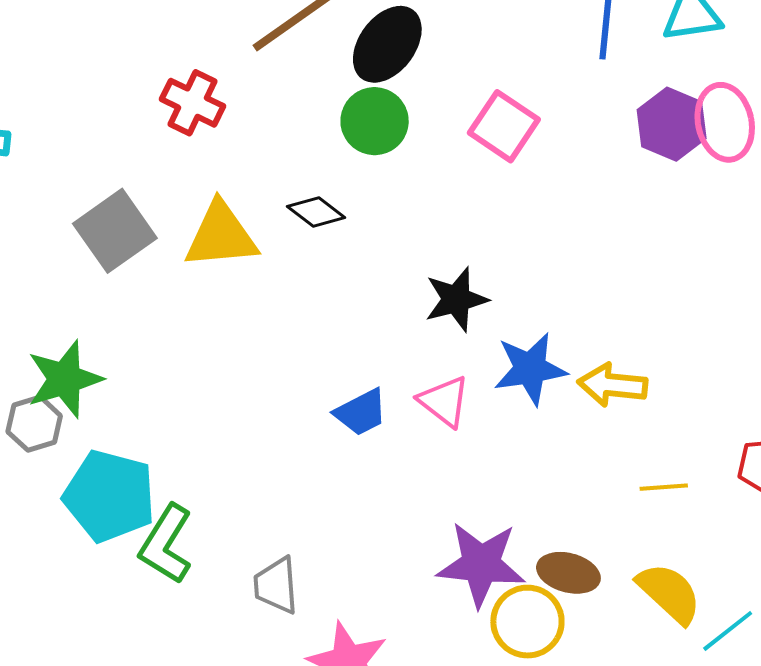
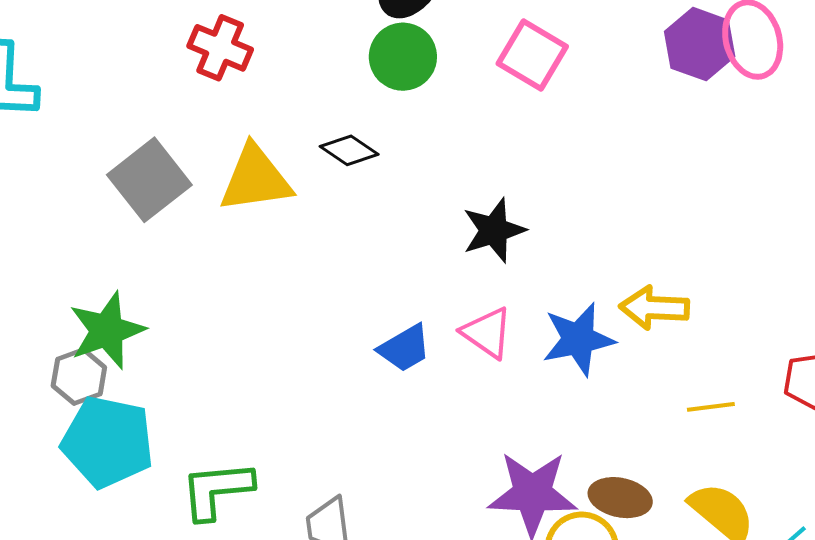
blue star: (530, 369) -> (578, 339), moved
cyan pentagon: (109, 496) -> (108, 442), moved
green L-shape: (166, 544) -> (217, 490), turned 56

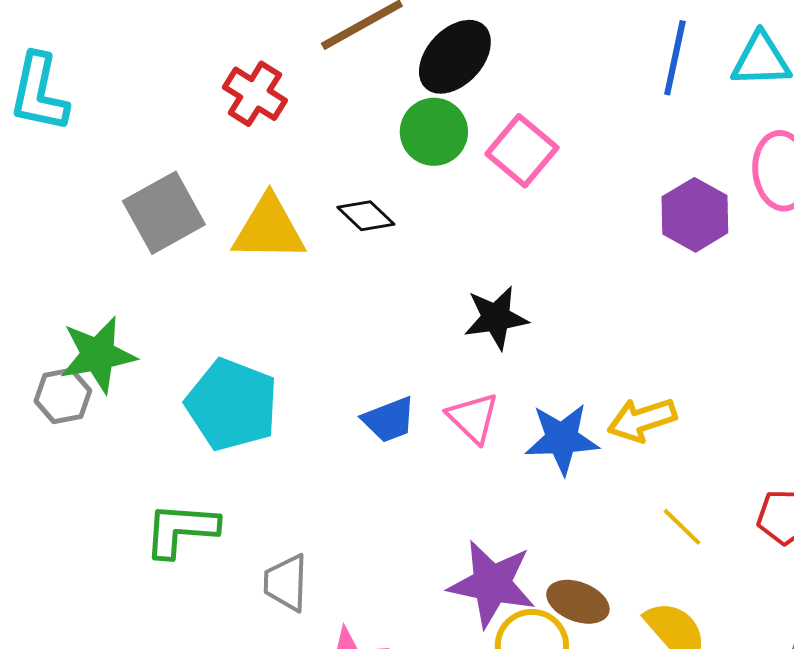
purple hexagon: (700, 44) -> (695, 215), moved
pink square: (532, 55) -> (522, 151), moved
yellow arrow: (654, 308) -> (642, 420), turned -30
yellow line: (711, 407) -> (682, 527), turned 42
cyan pentagon: (108, 442) -> (232, 405), moved

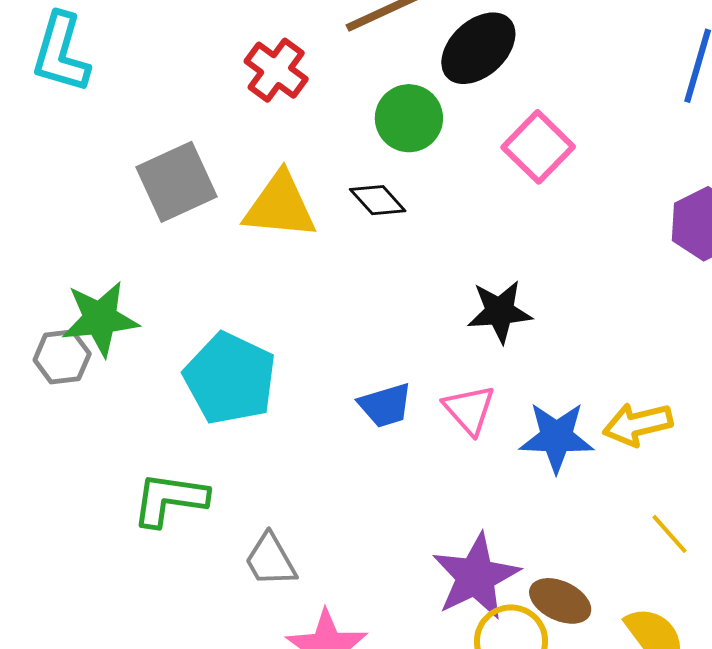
green circle: (434, 132) -> (409, 118), moved
gray trapezoid: (286, 583) -> (270, 560), turned -36
purple star: (492, 584) -> (476, 577), turned 30

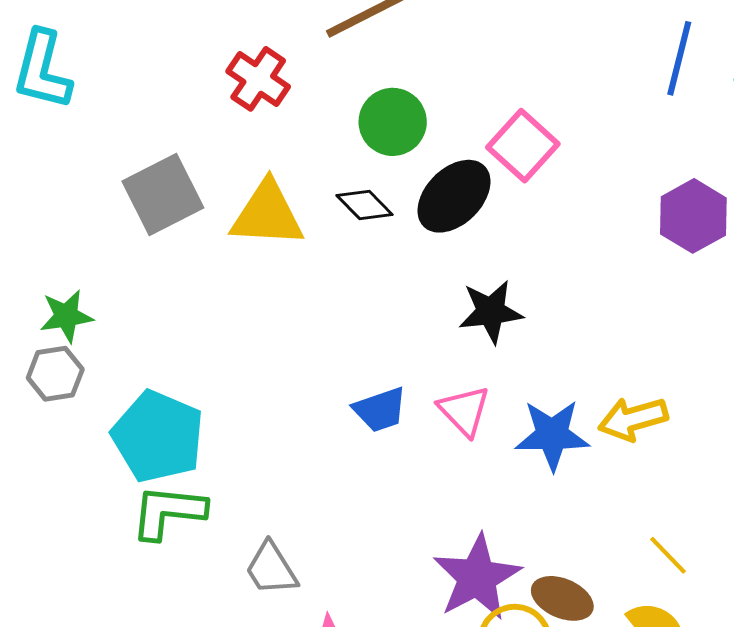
black ellipse: (478, 48) -> (454, 196), moved
green star: (100, 319) -> (66, 316), moved, size x0.7
cyan pentagon: (230, 379) -> (158, 437), moved
yellow line: (669, 534) -> (668, 555), moved

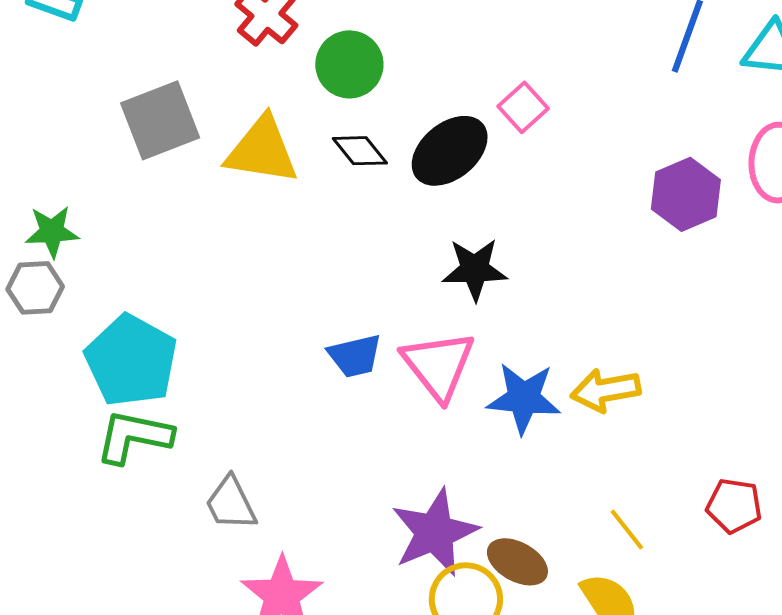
green circle: (393, 122) -> (349, 64), moved
pink square: (523, 146) -> (523, 107), size x0.7
pink triangle: (464, 411) -> (438, 365), size x1.4

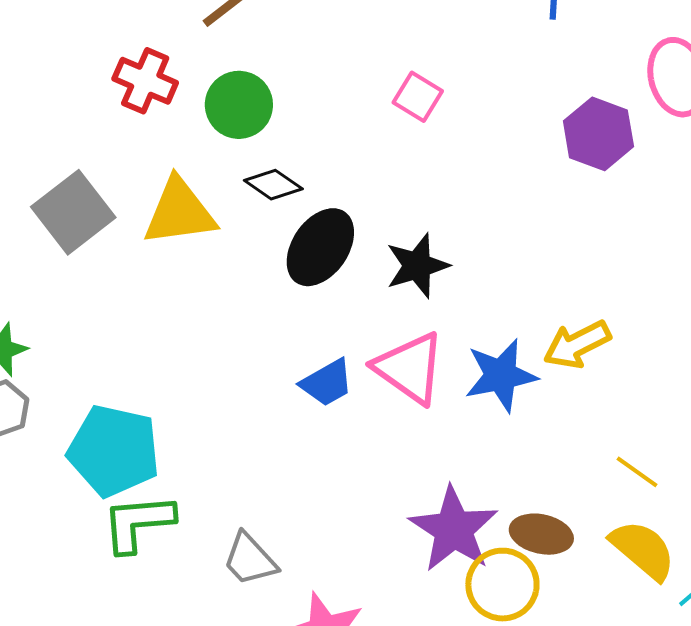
black ellipse: (450, 151) -> (320, 247), moved

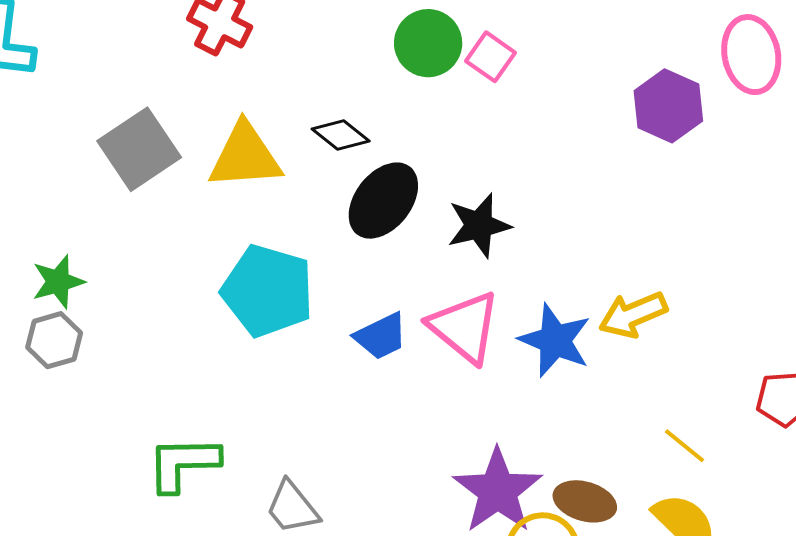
green circle: (239, 105) -> (428, 43), moved
blue star: (501, 375) -> (555, 340), turned 30
cyan pentagon: (114, 451) -> (268, 291), moved

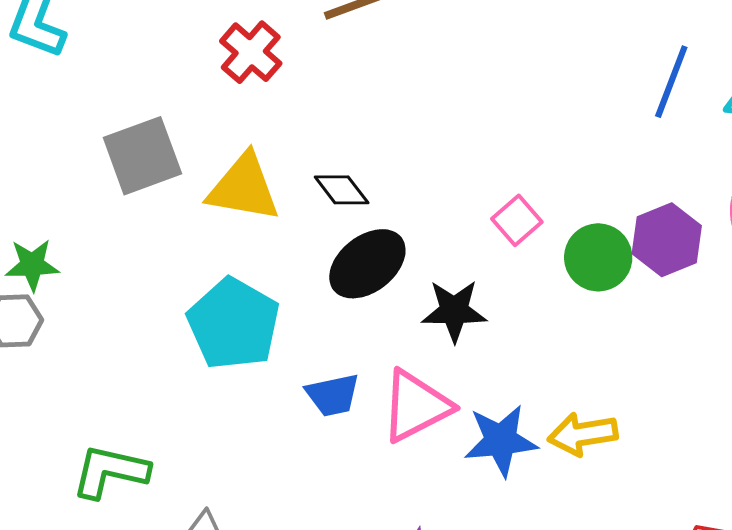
green circle: (428, 43) -> (598, 257), moved
pink square: (490, 57) -> (517, 220), moved
pink triangle: (464, 327) -> (416, 406), turned 40
blue star: (555, 340) -> (501, 441), turned 30

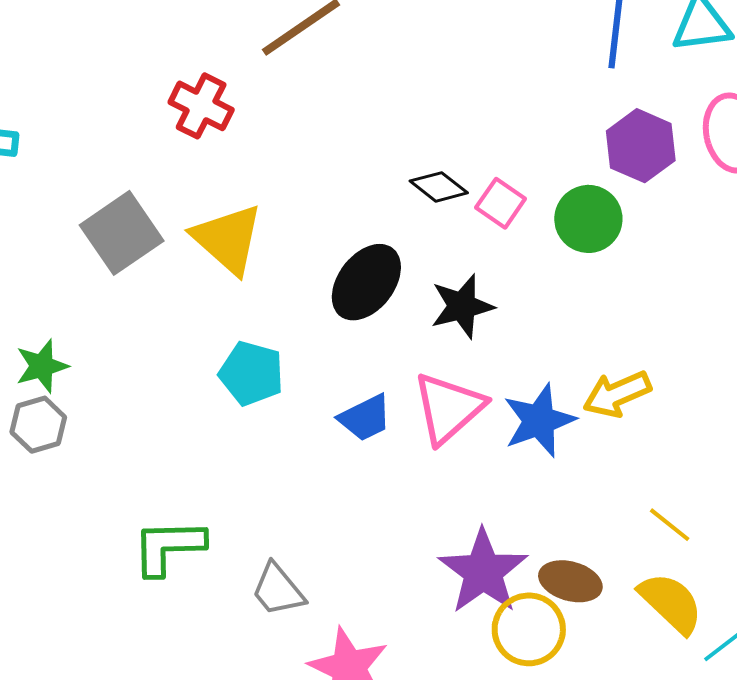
yellow triangle: (244, 188) -> (228, 239), turned 46
black diamond: (342, 190) -> (439, 187), moved
purple hexagon: (667, 240) -> (641, 146), moved
cyan pentagon: (234, 324) -> (251, 373), size x0.7

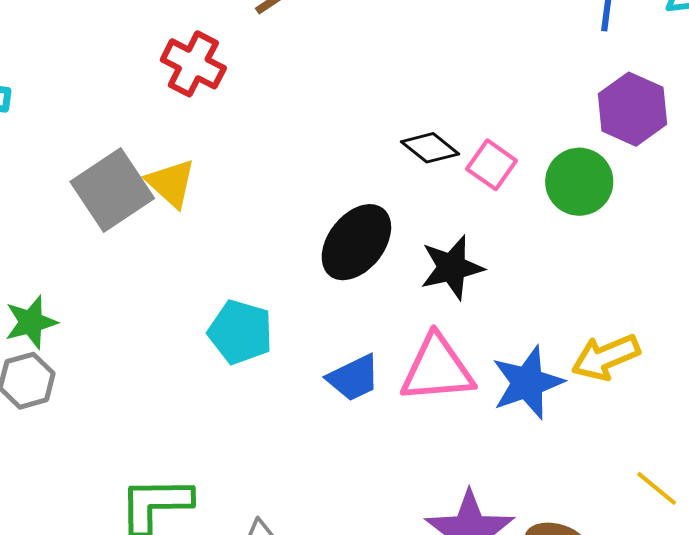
yellow triangle: (228, 239) -> (171, 183), moved, size x0.7
pink triangle: (449, 408) -> (437, 369), turned 36

